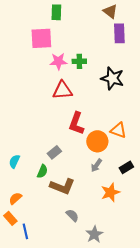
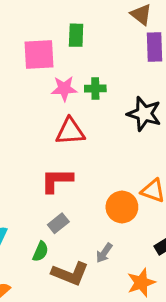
green rectangle: (56, 12) -> (76, 35), moved
red L-shape: (76, 123) -> (57, 180), moved, turned 70
gray arrow: (96, 165) -> (104, 253), moved

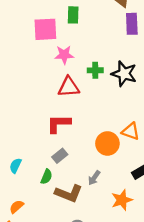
green cross: (95, 89) -> (95, 70), moved

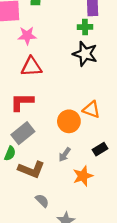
green cross: (95, 70) -> (85, 27), moved
gray rectangle: (60, 156) -> (23, 133), size x1.5
gray arrow: (94, 178) -> (65, 155), moved

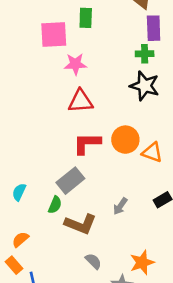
red L-shape: (22, 102) -> (87, 143), moved
orange circle: (69, 121) -> (125, 140), moved
orange star: (83, 176) -> (142, 263), moved

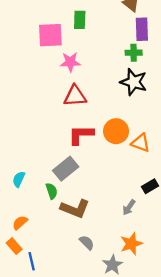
green semicircle: (55, 205) -> (52, 191), turned -42
gray arrow: (120, 206) -> (129, 207), moved

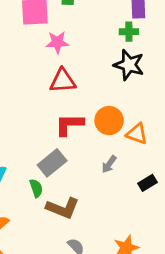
gray arrow: (129, 207) -> (109, 164), moved

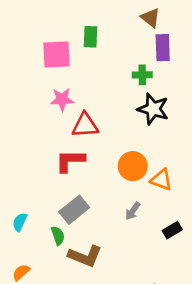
green cross: (129, 32) -> (142, 75), moved
pink star: (57, 42) -> (62, 99), moved
red L-shape: (69, 124) -> (70, 161), moved

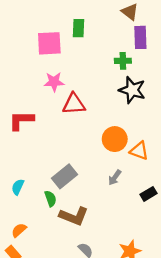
red L-shape: (70, 161) -> (21, 120), moved

